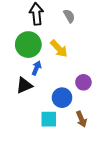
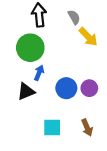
yellow arrow: (59, 49) -> (88, 37), moved
blue circle: (62, 98) -> (66, 88), moved

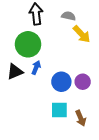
gray semicircle: (74, 17) -> (68, 16), turned -48
black triangle: (26, 91) -> (15, 72), moved
cyan square: (52, 128) -> (59, 110), moved

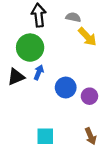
purple circle: (83, 82) -> (89, 96), moved
cyan square: (59, 110) -> (45, 136), moved
brown arrow: (81, 118) -> (91, 136), moved

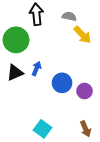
green circle: (30, 48) -> (16, 40), moved
cyan square: (45, 136) -> (43, 129), turned 36

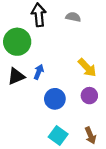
yellow arrow: (82, 35) -> (87, 68), moved
blue circle: (62, 83) -> (55, 99), moved
cyan square: (43, 129) -> (58, 135), moved

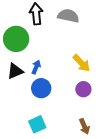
gray semicircle: (73, 17) -> (68, 16), size x1.5
blue circle: (55, 99) -> (41, 88), moved
cyan square: (58, 135) -> (37, 124), moved, turned 30

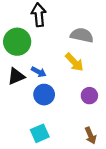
gray semicircle: (68, 16) -> (82, 35), moved
yellow arrow: (81, 63) -> (74, 62), moved
blue arrow: (36, 67) -> (39, 72), turned 96

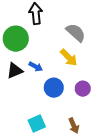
gray semicircle: (82, 35) -> (76, 33), turned 30
blue circle: (44, 95) -> (54, 88), moved
brown arrow: (90, 136) -> (74, 126), moved

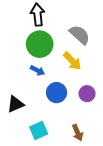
green circle: (16, 39) -> (40, 44), moved
black triangle: (15, 71) -> (15, 104), moved

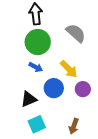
yellow arrow: (72, 61) -> (69, 69), moved
black triangle: (15, 104) -> (29, 99), moved
brown arrow: (78, 133) -> (74, 126), turned 42

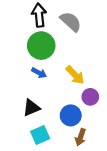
gray semicircle: (76, 33) -> (71, 22), moved
blue circle: (54, 88) -> (71, 115), moved

